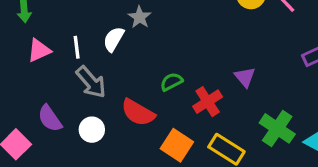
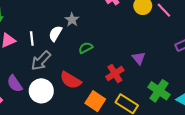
gray arrow: (91, 82) -> (41, 61), turned 85
green semicircle: (171, 82) -> (86, 48), moved
white circle: (92, 130) -> (41, 91), size x1.5

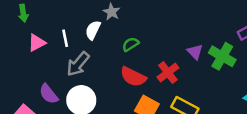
red semicircle: (71, 80) -> (133, 77), moved
green cross: (159, 91) -> (222, 56), moved

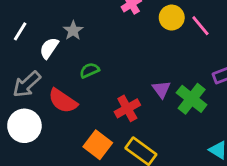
white line: (65, 38) -> (20, 31), moved, turned 35
red semicircle: (133, 77) -> (63, 101), moved

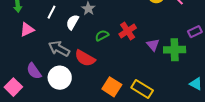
gray arrow: (27, 84) -> (59, 49), turned 75
green cross: (192, 99) -> (175, 50), turned -35
red cross: (127, 108) -> (128, 31), moved

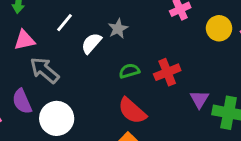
gray arrow: (59, 49) -> (44, 70), moved
red semicircle: (85, 58) -> (132, 111), moved

